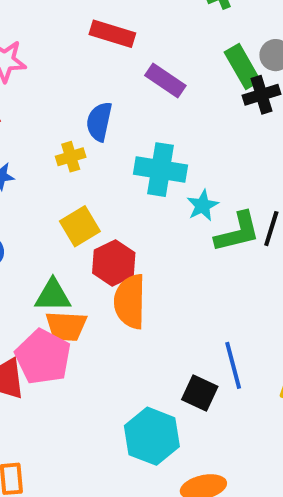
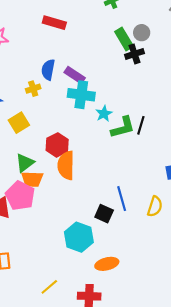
purple rectangle: (165, 81) -> (75, 75), moved
yellow square: (80, 226) -> (19, 123), moved
green triangle: (53, 295) -> (25, 163), turned -36

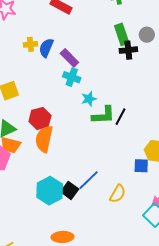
gray circle: (142, 33) -> (147, 35), moved
yellow cross: (33, 89) -> (30, 44), moved
cyan cross: (81, 95) -> (72, 77), size x0.7
blue line: (122, 199) -> (89, 180), turned 50
cyan hexagon: (79, 237) -> (50, 191), moved

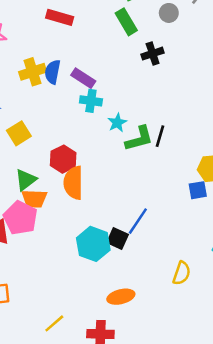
green rectangle: (122, 34) -> (126, 22), moved
gray circle: (147, 35) -> (169, 13), moved
yellow cross: (30, 44) -> (33, 72), size x1.5
yellow semicircle: (118, 194) -> (182, 273), moved

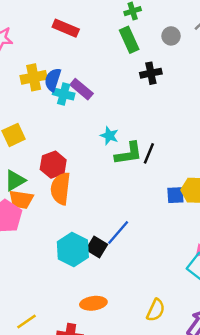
cyan cross: (91, 101) -> (64, 94), moved
cyan star: (117, 123) -> (109, 136), turned -30
blue square: (198, 190) -> (175, 195), moved
yellow semicircle: (182, 273) -> (156, 310), moved

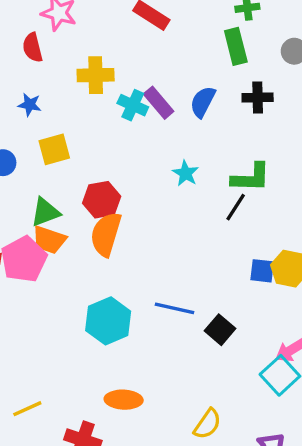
blue semicircle: (53, 80) -> (203, 102), moved
green L-shape: (129, 153) -> (251, 178), moved
blue line: (118, 233) -> (175, 308), turned 52
black square: (97, 247) -> (220, 330), moved

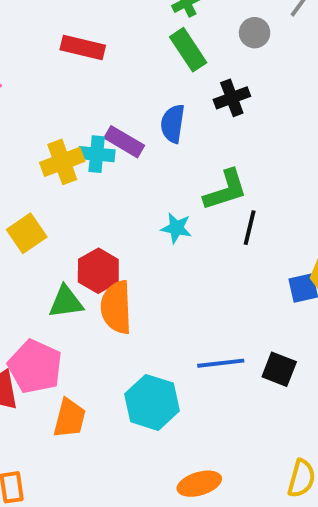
yellow cross: (96, 75) -> (62, 162), moved
cyan star: (186, 173) -> (176, 228), moved
green L-shape: (251, 178) -> (225, 190), moved
green triangle: (45, 212) -> (66, 302), moved, turned 32
orange trapezoid: (49, 240) -> (69, 418), moved, turned -75

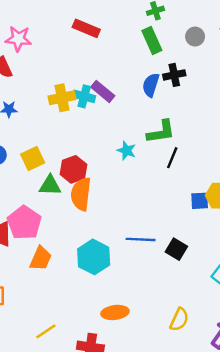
blue semicircle: (173, 124) -> (151, 85), moved
yellow square: (27, 233) -> (33, 158), moved

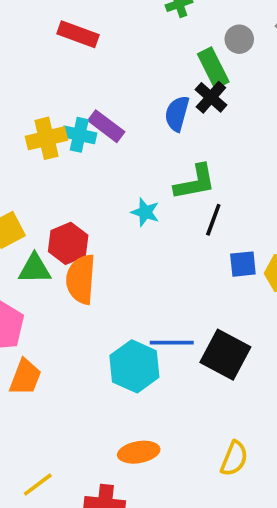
green rectangle: (152, 40) -> (213, 68), moved
black cross: (174, 75) -> (211, 97), turned -35
blue square: (200, 201) -> (243, 264), moved
black square: (176, 249) -> (225, 355), size x1.5
cyan hexagon: (94, 257) -> (134, 366), moved

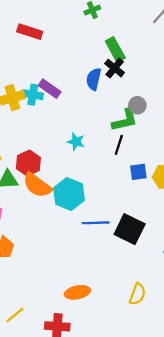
gray circle: (239, 39) -> (137, 105), moved
green L-shape: (195, 182) -> (125, 120), moved
orange semicircle: (81, 279) -> (37, 185), turned -56
cyan hexagon: (134, 366) -> (69, 194), moved

